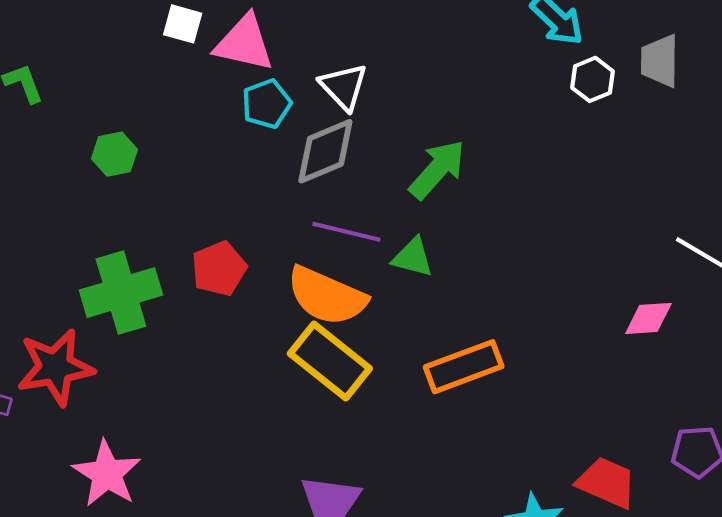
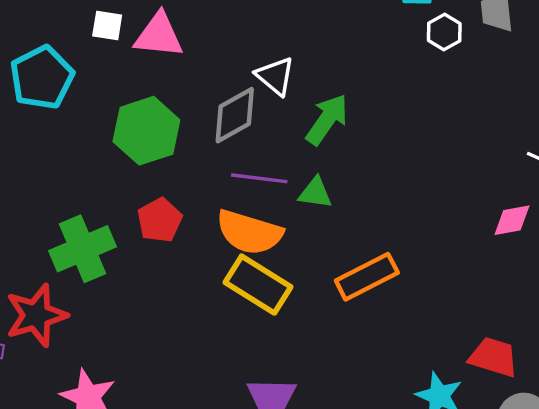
white triangle: (344, 87) -> (275, 76), moved
cyan pentagon: (267, 104) -> (42, 78), moved, size x1.6
green hexagon: (114, 154) -> (146, 131), moved, size x1.8

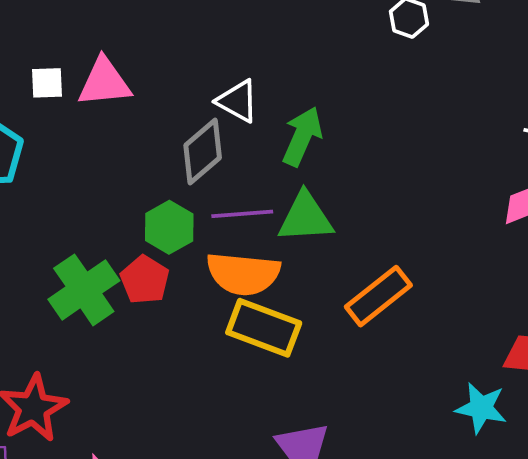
green hexagon: (146, 131) -> (169, 227), moved, size x0.7
green triangle: (315, 193) -> (305, 218), size x1.5
green cross: (82, 249) -> (84, 290), moved

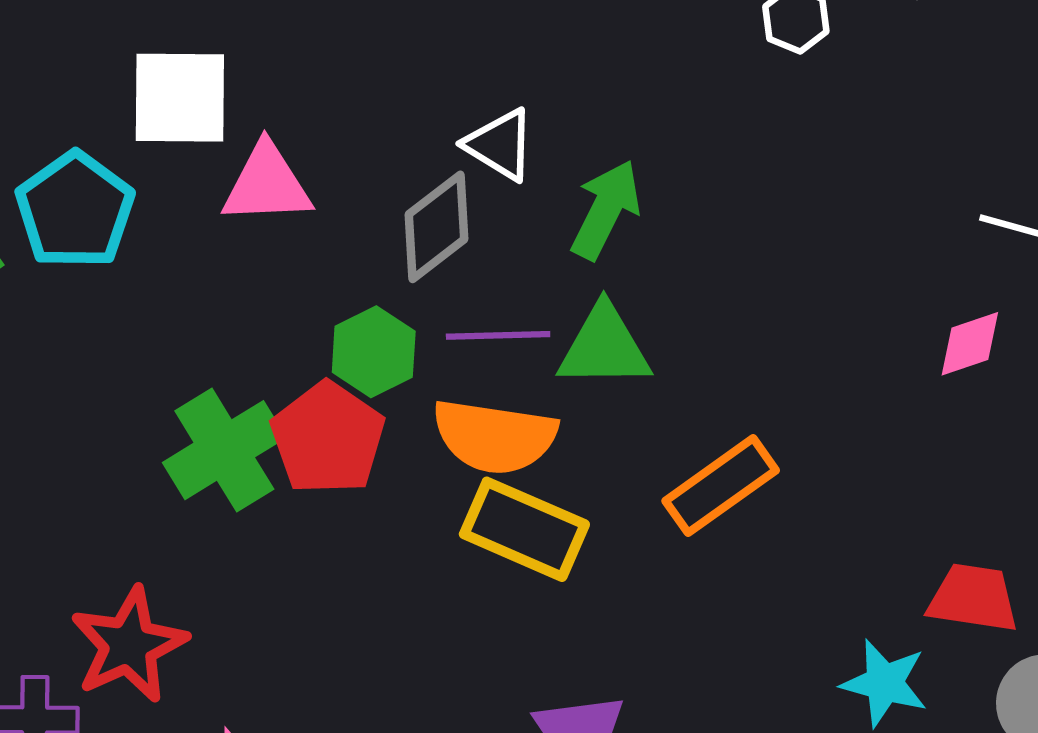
pink triangle: (104, 82) -> (267, 184), moved
white square: (47, 83) -> (180, 98), size x1.8
red pentagon: (145, 280) -> (328, 438), size x1.4

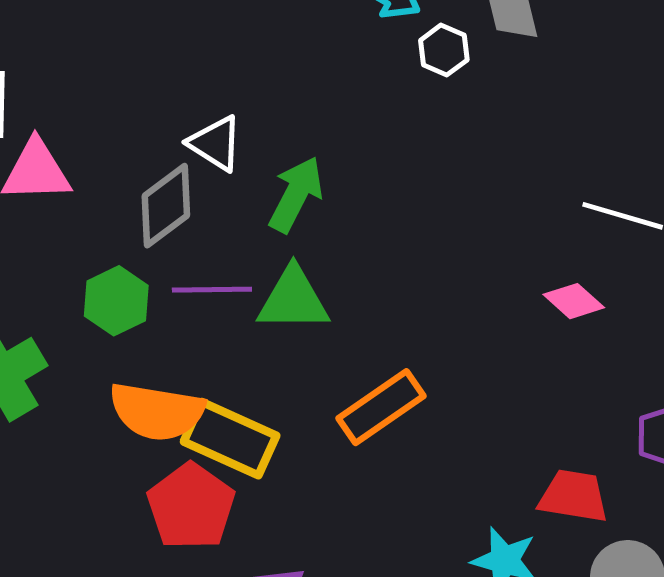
pink diamond: (970, 344) -> (574, 301), turned 60
orange semicircle: (495, 436) -> (157, 411), moved
red pentagon: (328, 438) -> (191, 506), moved

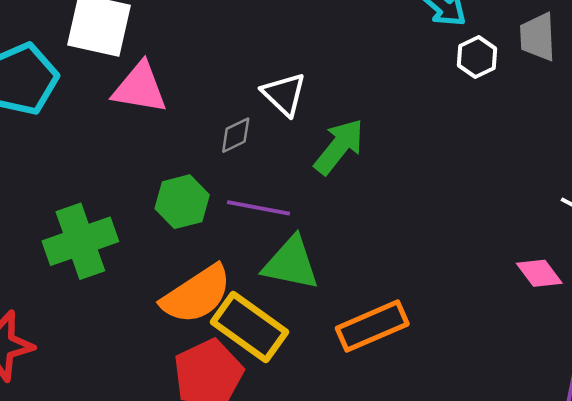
gray diamond: (166, 206) -> (236, 135), size x0.6
green triangle: (293, 300) -> (291, 263), moved
orange semicircle: (157, 411) -> (197, 294), turned -54

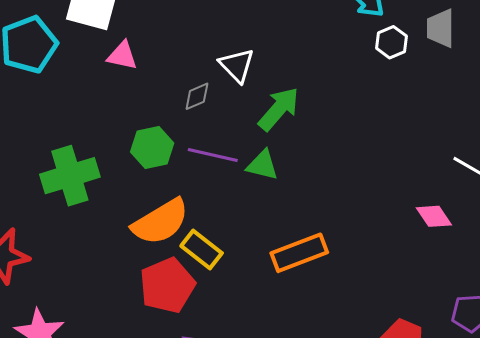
pink triangle: (140, 88) -> (122, 56), size x0.7
green triangle: (291, 263) -> (262, 165), moved, size x0.7
yellow rectangle: (249, 327) -> (202, 249), size x0.7

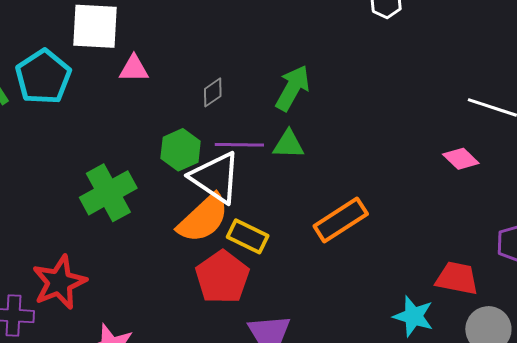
white triangle: (237, 65) -> (216, 177), moved, size x1.5

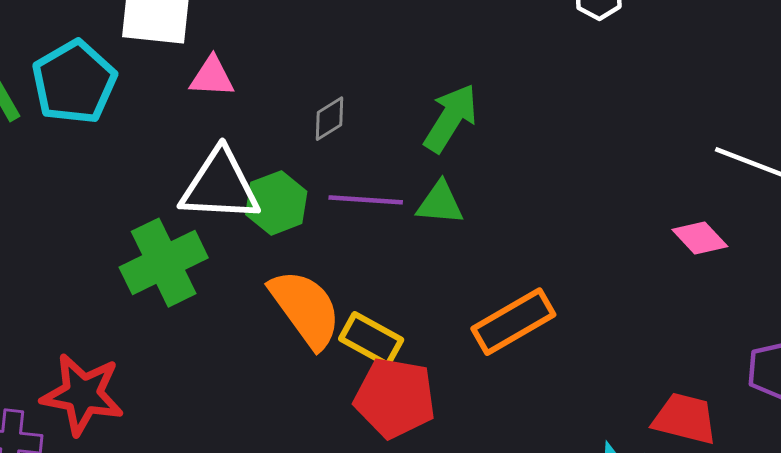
white triangle: (216, 177) -> (220, 186), moved, turned -34
orange semicircle: (203, 218) -> (305, 309), turned -86
red pentagon: (222, 277) -> (395, 398), moved, turned -30
red star: (59, 282) -> (83, 394), turned 30

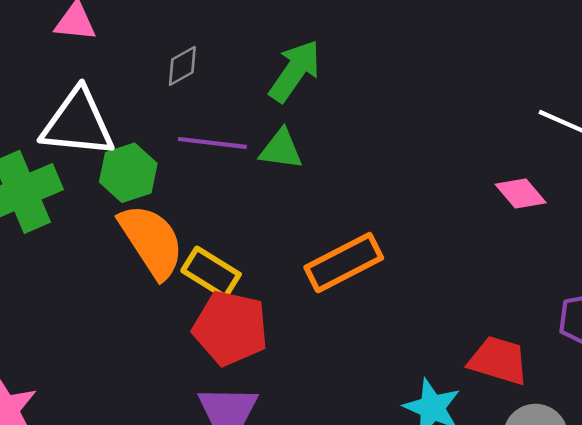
green hexagon: (276, 203) -> (128, 173), moved

